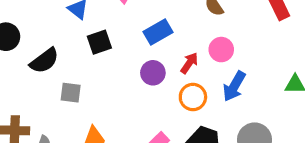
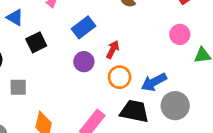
pink circle: (221, 50) -> (180, 34), moved
blue arrow: (234, 86) -> (154, 82), moved, turned 40

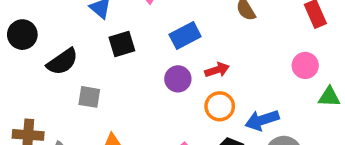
red arrow: (113, 50) -> (217, 70), turned 36

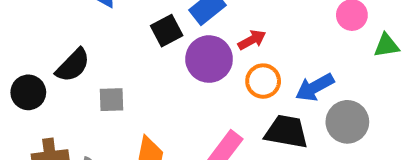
black circle: (22, 35) -> (28, 92), moved
black square: (122, 44) -> (167, 31), moved
purple circle: (178, 79) -> (209, 59), size x1.5

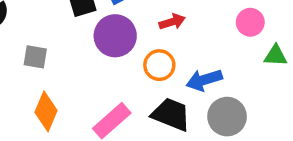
red arrow: (252, 40) -> (172, 22), moved
gray square: (111, 100) -> (35, 57), moved

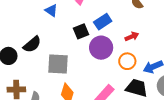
gray square: (35, 57) -> (58, 64), size x1.6

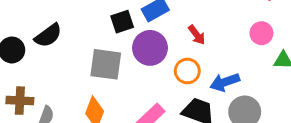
red arrow: (132, 36) -> (197, 35), turned 72
gray square: (58, 64) -> (106, 64), moved

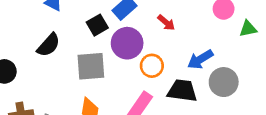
black semicircle: (48, 35) -> (49, 45), moved
orange circle: (187, 71) -> (152, 66), moved

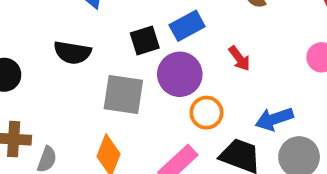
black semicircle: (49, 45) -> (72, 53), turned 45

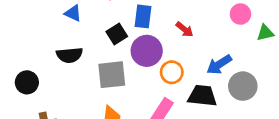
blue rectangle: (187, 26) -> (143, 16), turned -40

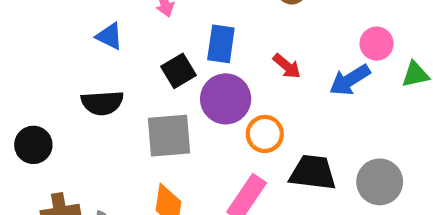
blue arrow: (219, 65) -> (350, 80), moved
gray circle: (243, 86) -> (380, 182), moved

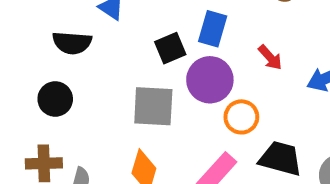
black semicircle: (102, 103) -> (72, 43), moved
black circle: (33, 145) -> (55, 99), moved

